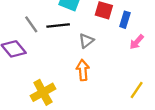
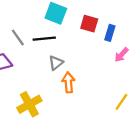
gray triangle: (86, 41) -> (56, 63), moved

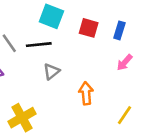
blue rectangle: (110, 33) -> (119, 30), moved
orange arrow: (68, 82) -> (86, 93), moved

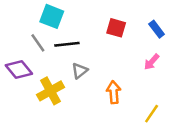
cyan square: (51, 16) -> (52, 16), moved
blue rectangle: (119, 30) -> (157, 29), moved, turned -54
yellow cross: (22, 118) -> (51, 91), moved

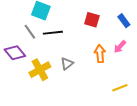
gray triangle: (80, 71) -> (67, 64), moved
orange arrow: (114, 92) -> (100, 54), moved
yellow line: (152, 114) -> (120, 88), turned 35

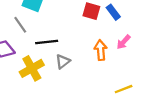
blue rectangle: (124, 21) -> (113, 12), moved
black line: (53, 33) -> (47, 42), moved

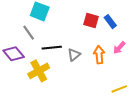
gray triangle: (63, 62) -> (74, 55), moved

